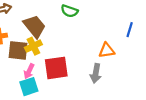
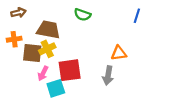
brown trapezoid: (34, 26) -> (48, 30), turned -40
blue line: (130, 30) -> (137, 16), moved
cyan square: (29, 87) -> (56, 88), moved

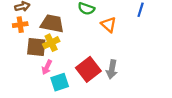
orange cross: (14, 39) -> (20, 25), moved
orange triangle: (119, 53) -> (109, 25), moved, turned 49
red square: (70, 70) -> (88, 69), moved, turned -30

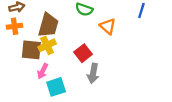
brown trapezoid: (52, 24) -> (48, 25), turned 95
red square: (88, 69) -> (83, 53), moved, size x0.7
gray arrow: (112, 69) -> (93, 73), moved

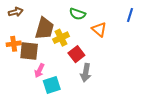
orange cross: (15, 26) -> (14, 44), moved
yellow cross: (47, 45) -> (61, 38), moved

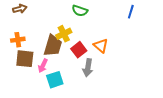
brown trapezoid: (45, 28) -> (53, 46), moved
orange triangle: (99, 29) -> (101, 46), moved
brown square: (29, 51) -> (25, 59), moved

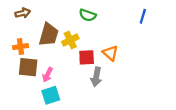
brown trapezoid: (53, 46) -> (49, 35), moved
red square: (79, 50) -> (87, 57), turned 35
cyan square: (55, 80) -> (51, 95), moved

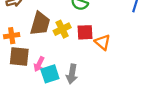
red square: (87, 57) -> (85, 32), moved
gray arrow: (96, 77) -> (72, 74), moved
cyan square: (51, 95) -> (50, 74), moved

